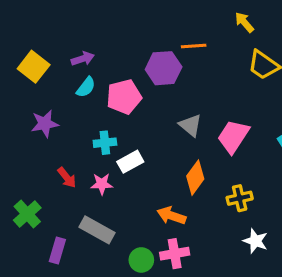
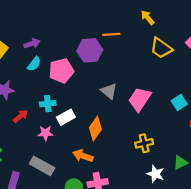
red arrow: (67, 178) -> (21, 116), moved, turned -91
orange diamond: (195, 178) -> (95, 129), moved
orange arrow: (171, 216) -> (83, 156), moved

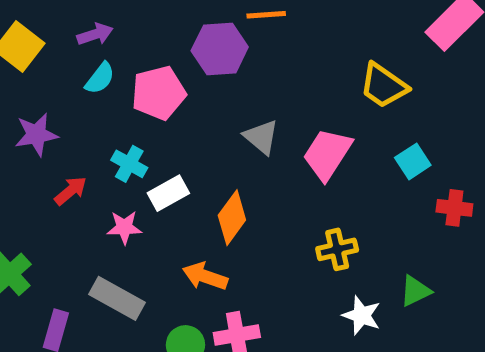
yellow trapezoid: (161, 48) -> (384, 86), moved
cyan cross: (48, 104) -> (129, 164), turned 35

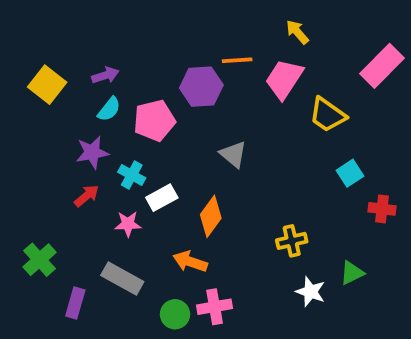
purple star: (36, 135) -> (92, 152), moved
pink trapezoid: (327, 154) -> (284, 79), moved

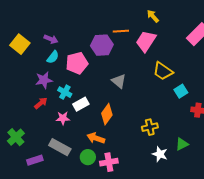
purple arrow: (105, 75) -> (51, 39), turned 40
yellow trapezoid: (327, 115) -> (163, 71), moved
purple rectangle: (75, 303) -> (35, 160), turned 56
green circle: (175, 314) -> (88, 157), moved

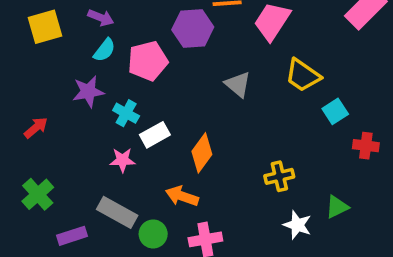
yellow square: (20, 44) -> (45, 27), turned 36
gray triangle: (119, 81) -> (238, 84), moved
red arrow: (41, 103) -> (36, 128), moved
green circle: (88, 157) -> (153, 234), moved

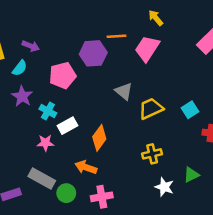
cyan semicircle: (104, 50) -> (20, 68), moved
yellow trapezoid: (303, 75) -> (151, 109), moved, turned 120
purple star: (88, 92) -> (22, 96), turned -30

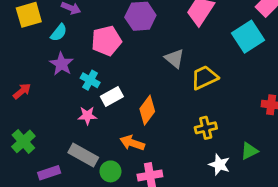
cyan square: (190, 110) -> (248, 37), moved, size x1.6

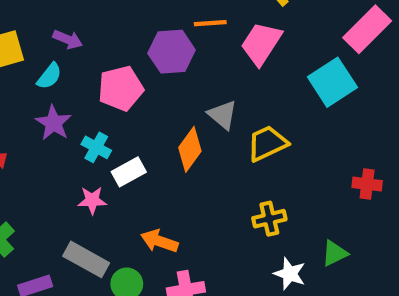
orange diamond: (147, 110) -> (190, 149), moved

